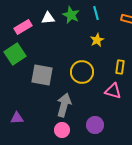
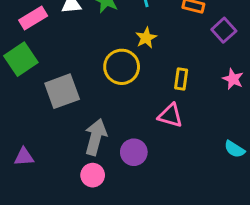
yellow circle: (82, 72) -> (122, 67), moved
gray square: (42, 75) -> (62, 91), turned -30
purple circle: (95, 125) -> (134, 152), moved

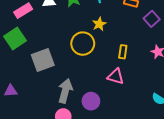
purple triangle: (24, 157) -> (11, 91), moved

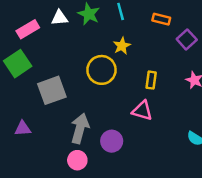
purple triangle: (11, 91) -> (23, 128), moved

